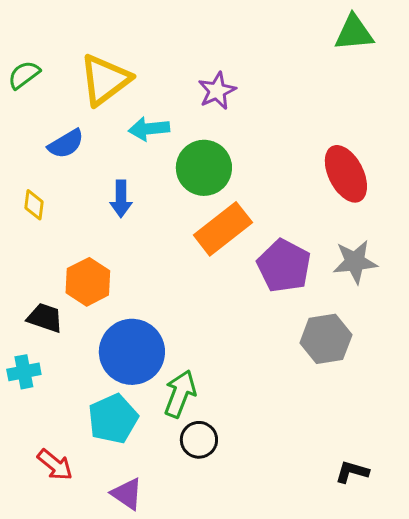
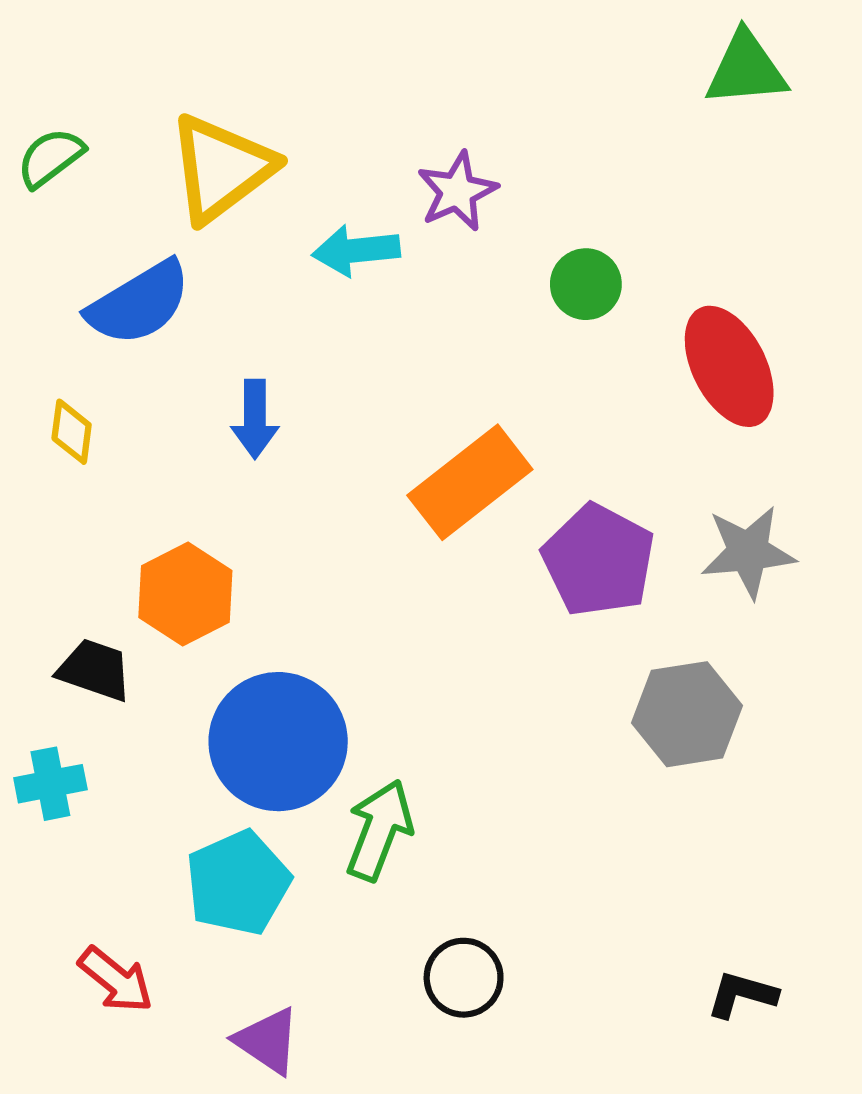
cyan arrow: (149, 129) -> (356, 250), moved
blue semicircle: (66, 144) -> (139, 303), size x1.4
green circle: (204, 168) -> (586, 284), moved, size x0.6
black circle: (199, 440) -> (464, 978), moved

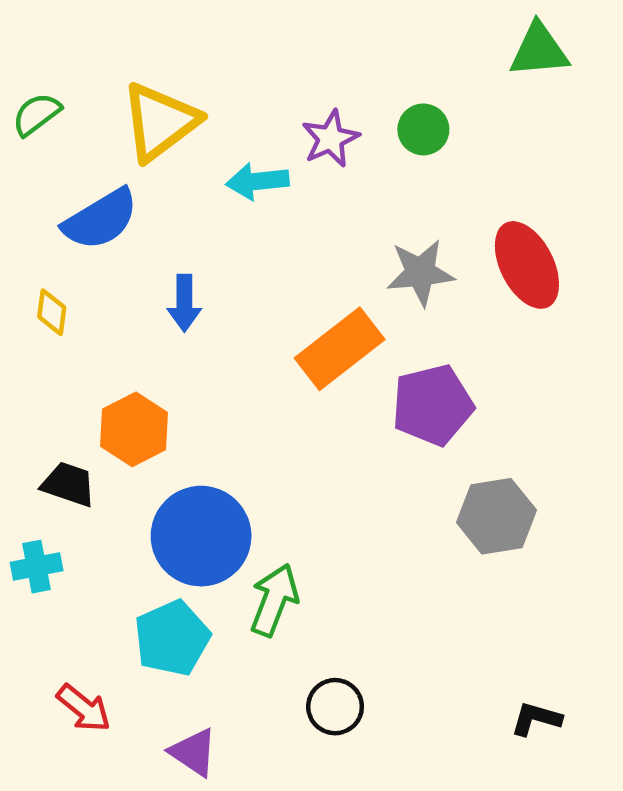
green circle: (586, 284) -> (423, 129), moved
gray star: (748, 552) -> (420, 273), moved
purple pentagon: (598, 560) -> (433, 405), turned 30

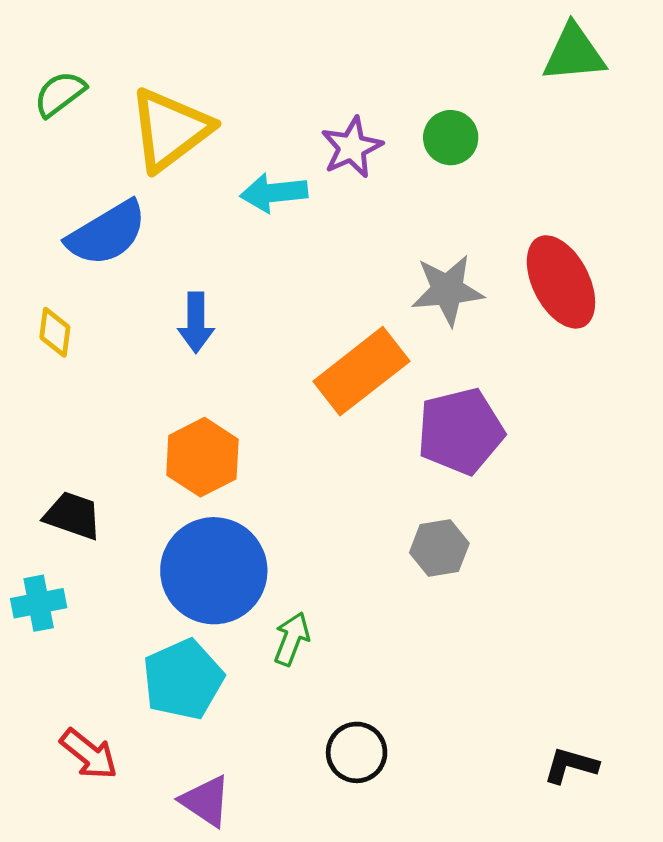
green semicircle: (37, 114) -> (60, 94), moved
orange hexagon: (134, 429) -> (202, 457), moved
gray hexagon: (496, 516) -> (439, 548), moved, size x0.7
green arrow: (274, 600) -> (292, 639), size x0.7

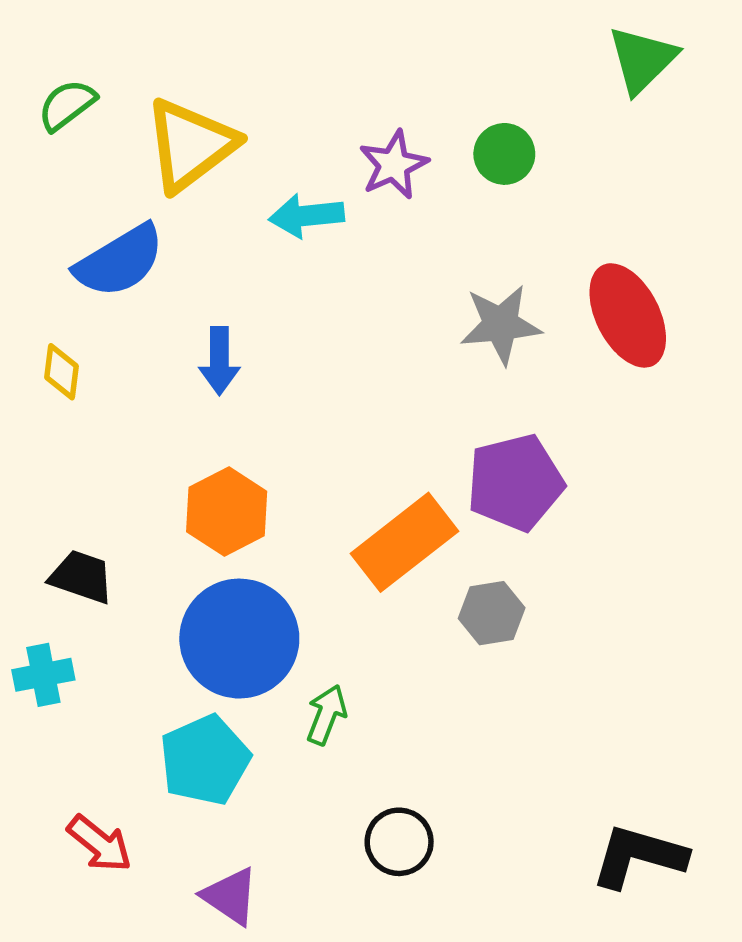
green triangle: (574, 53) -> (642, 60), turned -40
orange rectangle: (361, 371) -> (405, 542), moved
black L-shape: (571, 765) -> (639, 856), size x1.6

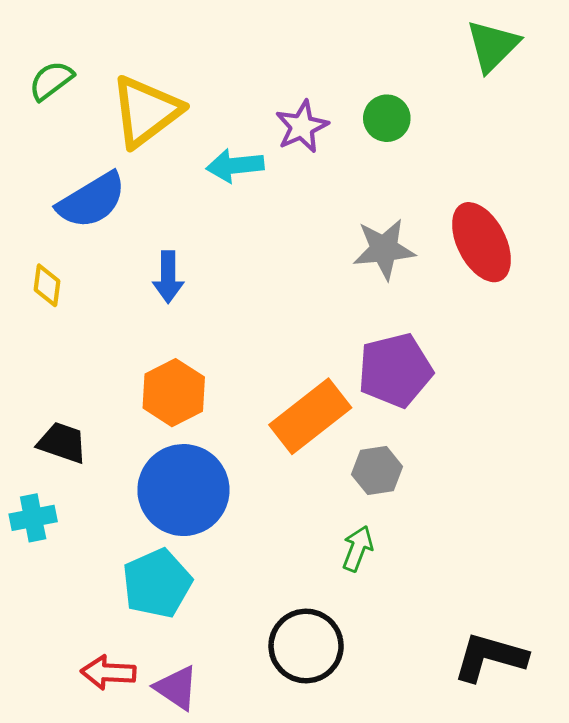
green arrow: (326, 715) -> (358, 549), moved
black circle: (399, 842) -> (306, 646), size x1.4
red arrow: (100, 844) -> (108, 672), moved, turned 144

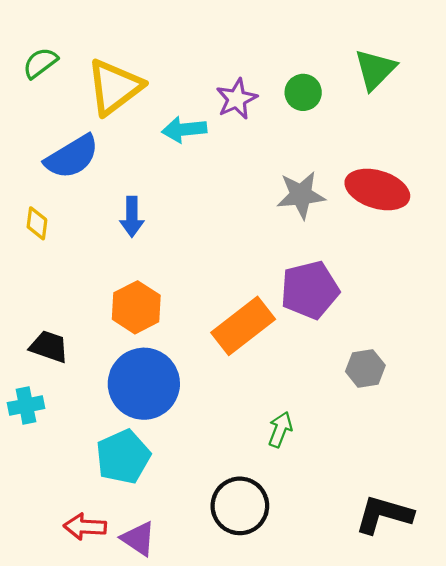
green triangle: (493, 46) -> (375, 69), moved
red ellipse: (481, 242) -> (377, 190), turned -46
gray hexagon: (377, 471) -> (365, 368), moved

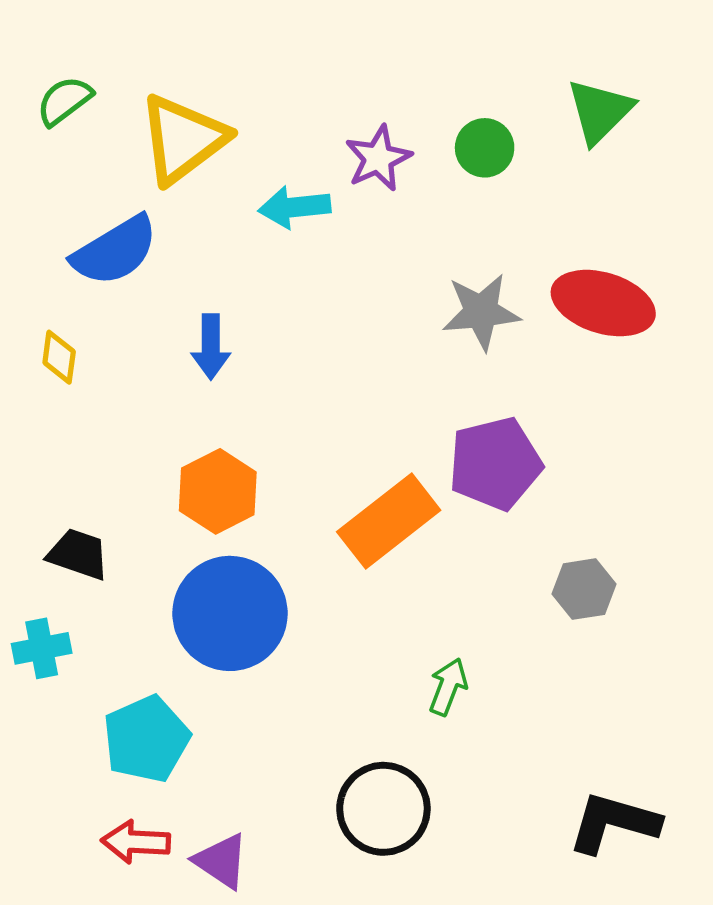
cyan pentagon: (123, 457) -> (146, 739), moved

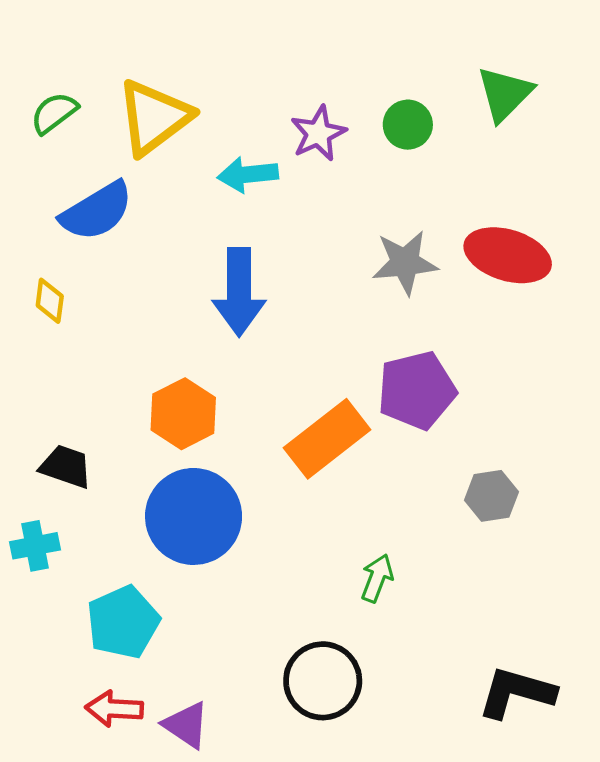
green semicircle: (64, 101) -> (54, 113), moved
blue arrow: (211, 347) -> (239, 292), moved, size x1.6

